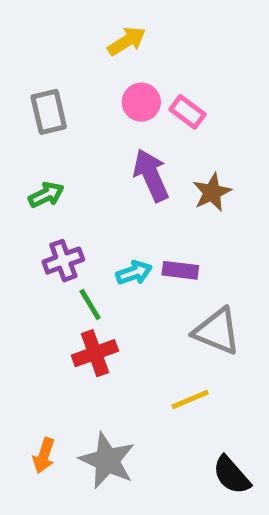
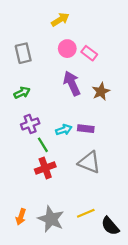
gray triangle: (217, 331) -> (89, 162), moved
yellow line: (190, 399) -> (86, 213), moved

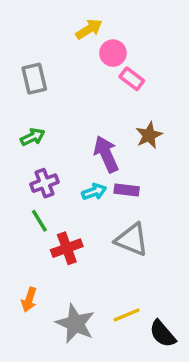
pink circle: (67, 49) -> (113, 53), moved
purple arrow: (72, 83) -> (106, 154), moved
green line: (43, 145) -> (39, 221), moved
orange arrow: (21, 217) -> (29, 300), moved

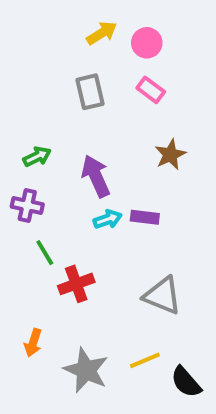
pink circle: (113, 53) -> (147, 43), moved
gray rectangle: (34, 79) -> (90, 92), moved
purple arrow: (106, 154) -> (96, 176), moved
purple cross: (45, 183) -> (27, 206), moved, turned 32
gray triangle: (132, 240) -> (162, 296), moved

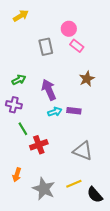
yellow arrow: (102, 33) -> (21, 16), moved
pink circle: (147, 43) -> (69, 29), moved

